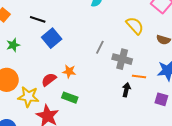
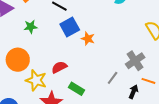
gray line: (100, 47) -> (113, 78), moved
gray cross: (122, 59) -> (135, 61), turned 30
orange star: (69, 71) -> (88, 39), moved

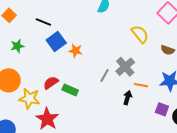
gray line: (113, 78) -> (105, 76), moved
green rectangle: (76, 89) -> (70, 90), moved

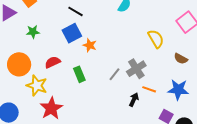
black line: (43, 22) -> (75, 11), moved
red semicircle: (51, 83) -> (53, 62), moved
green rectangle: (70, 90) -> (79, 74), moved, turned 35

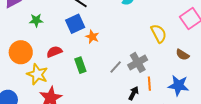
orange line: (149, 89) -> (149, 84), turned 64

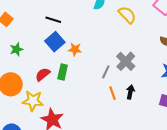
yellow semicircle: (159, 34) -> (127, 15), moved
green rectangle: (80, 65) -> (63, 72), moved, turned 49
orange line: (149, 84) -> (112, 93), moved

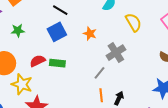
orange star: (75, 49) -> (90, 34), moved
gray cross: (126, 61) -> (116, 53), moved
green rectangle: (63, 72) -> (57, 63), turned 70

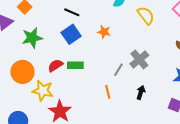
green star: (18, 30) -> (32, 38), size x1.5
gray cross: (116, 53) -> (139, 59), moved
orange line: (101, 95) -> (108, 92), moved

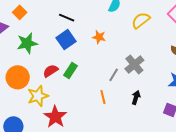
yellow semicircle: (146, 15) -> (141, 20), turned -90
green rectangle: (75, 65) -> (71, 71), turned -56
yellow star: (43, 91) -> (38, 96), turned -30

